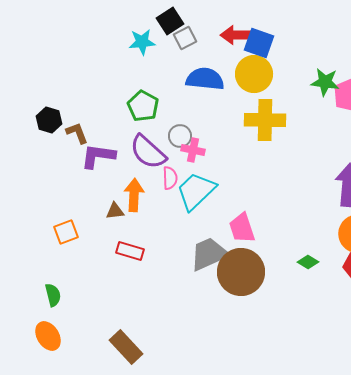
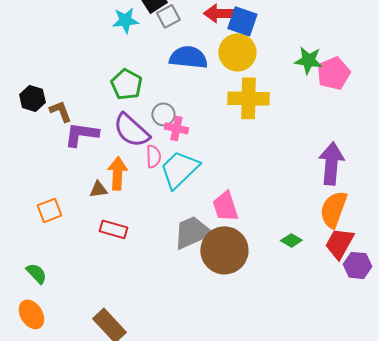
green semicircle: (53, 295) -> (36, 273), turned -30

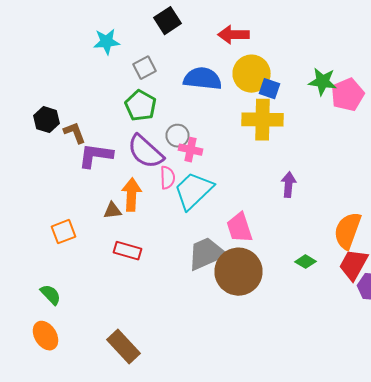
gray square: (168, 16) -> (144, 68), moved
cyan star: (125, 20) -> (106, 42), moved
blue square: (242, 21) -> (270, 89), moved, size x0.7
purple arrow: (331, 163) -> (288, 185), moved, size x0.6

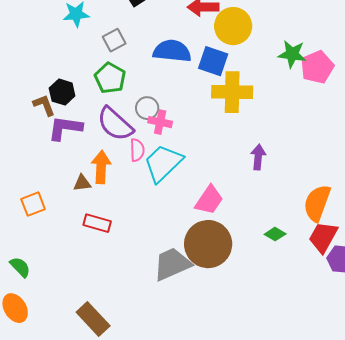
yellow circle: (252, 74) -> (233, 26), moved
blue square: (270, 89) -> (213, 61), moved, size x1.4
black hexagon: (46, 120) -> (62, 92), moved
pink trapezoid: (240, 228) -> (209, 200), turned -128
gray trapezoid: (206, 254) -> (172, 264), moved

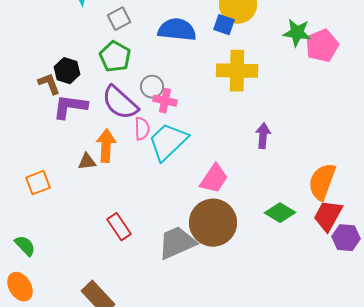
blue square: (213, 61) -> (224, 25), moved, size x0.7
red rectangle: (97, 223) -> (119, 227), moved, turned 40
green diamond: (275, 234) -> (280, 213), size x1.4

